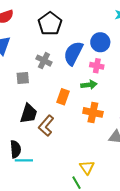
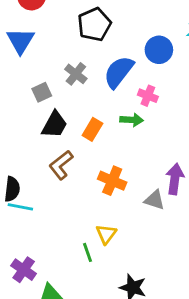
blue circle: (100, 42) -> (159, 50), moved
gray square: (23, 78) -> (42, 92), turned -32
orange cross: (93, 112) -> (112, 181), moved
black trapezoid: (29, 114) -> (55, 125), moved

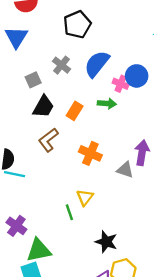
blue circle: (159, 50) -> (137, 76), moved

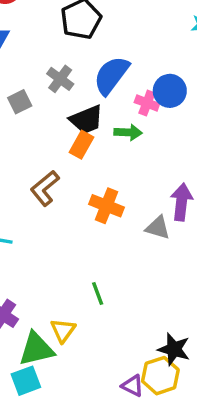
black trapezoid: (43, 107) -> (86, 120), moved, turned 40
yellow triangle: (85, 197) -> (63, 330), moved
green line: (69, 212) -> (98, 293), moved
black star: (106, 242) -> (174, 349), moved

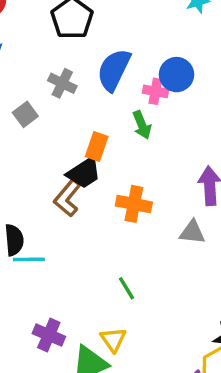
black trapezoid: (86, 120) -> (84, 173), moved
green arrow: (128, 132) -> (142, 125), turned 76
gray triangle: (158, 228) -> (192, 232), moved
green line: (98, 293) -> (126, 288), moved

